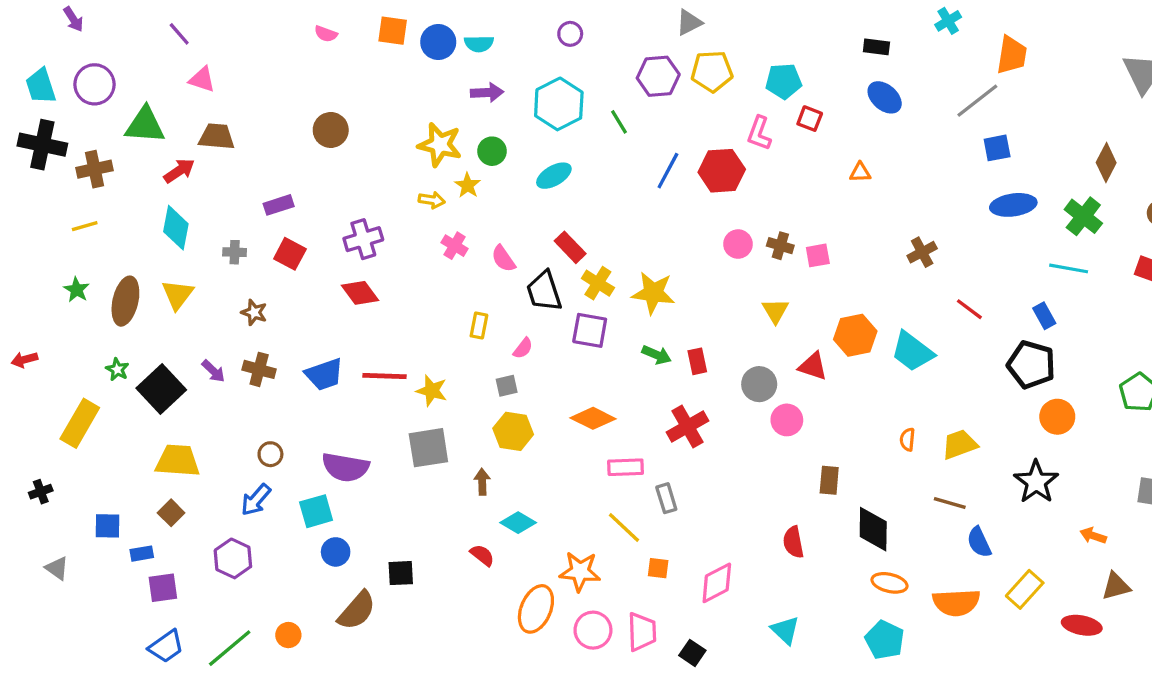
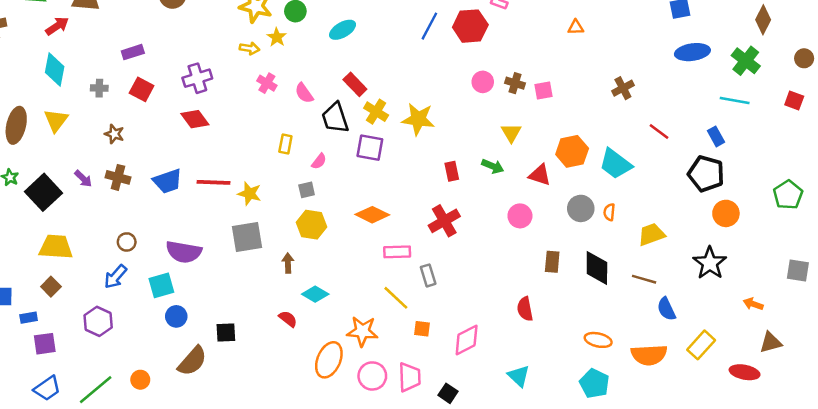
green arrow: (657, 355) -> (493, 166), moved
gray circle: (759, 384) -> (581, 208), moved
orange semicircle: (907, 440) -> (609, 212), moved
black diamond: (873, 529) -> (597, 268), moved

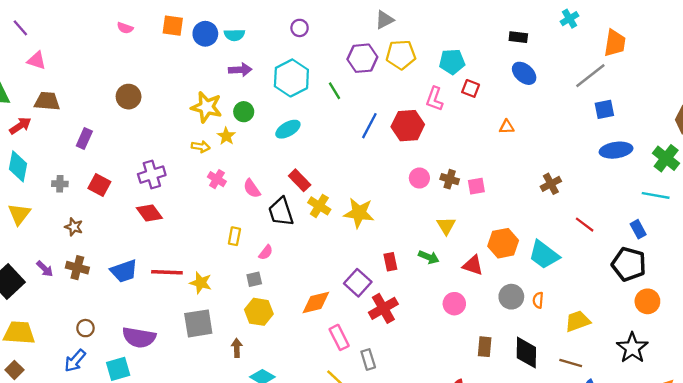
purple rectangle: (133, 52) -> (84, 138), moved, turned -48
purple square: (370, 148) -> (358, 283), moved, turned 32
orange diamond: (372, 215) -> (316, 303), turned -40
pink rectangle: (397, 252) -> (339, 337), turned 65

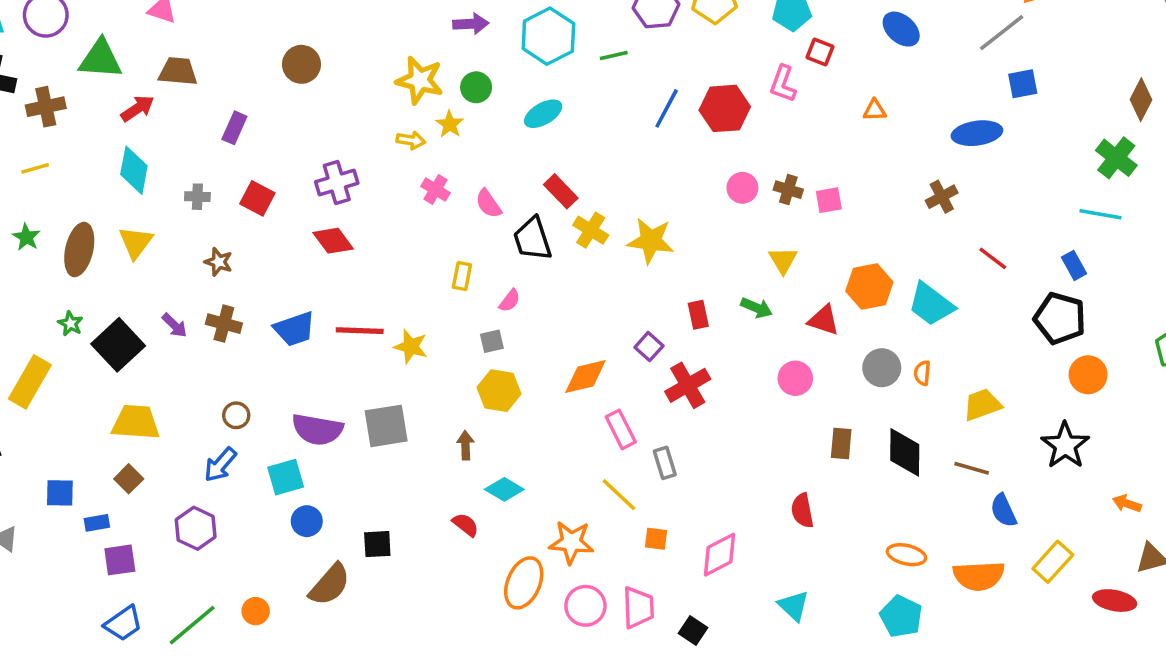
green line: (334, 91) -> (614, 56), turned -72
pink L-shape: (435, 99) -> (783, 84), moved
blue ellipse: (616, 150) -> (977, 133), moved
purple square: (358, 283) -> (649, 347), size x0.7
gray square: (198, 323) -> (386, 426), moved

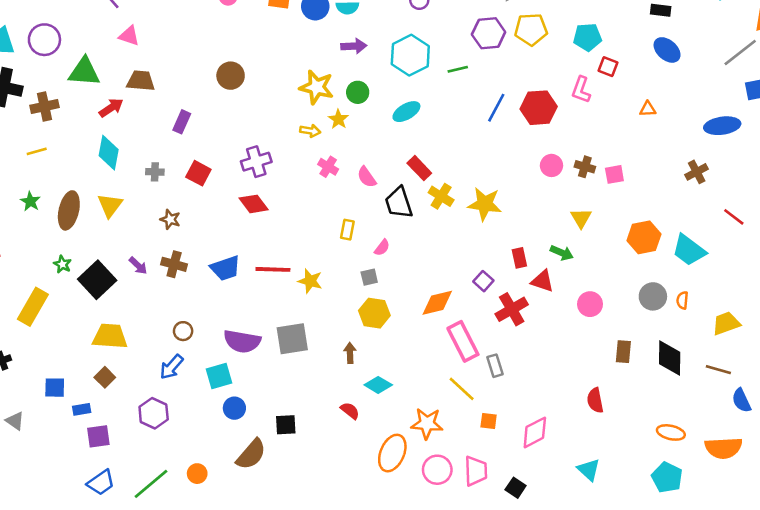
red triangle: (824, 320) -> (543, 281), moved
pink rectangle: (621, 429) -> (463, 341), size x1.4

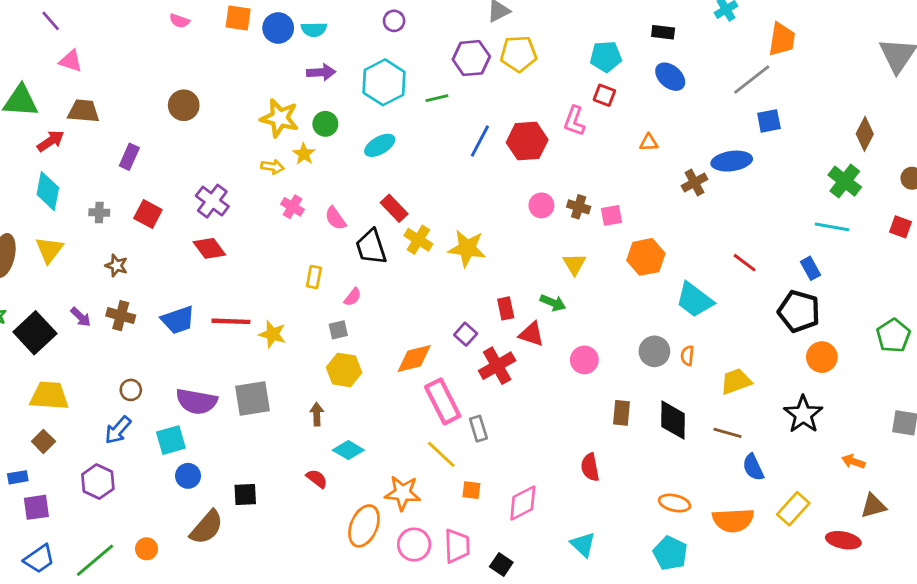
cyan pentagon: (587, 37) -> (606, 57), moved
purple cross: (256, 162) -> (212, 201), turned -36
brown cross: (697, 172) -> (695, 183), moved
orange hexagon: (644, 237) -> (646, 257), moved

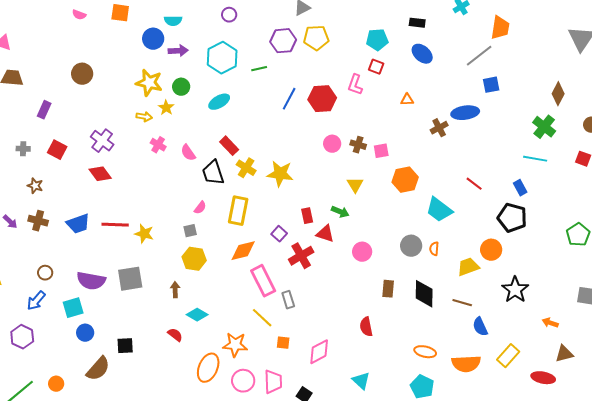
blue circle: (278, 28) -> (153, 39), moved
yellow rectangle: (314, 277) -> (238, 211), moved, size x1.8
orange circle: (822, 357) -> (491, 250), moved

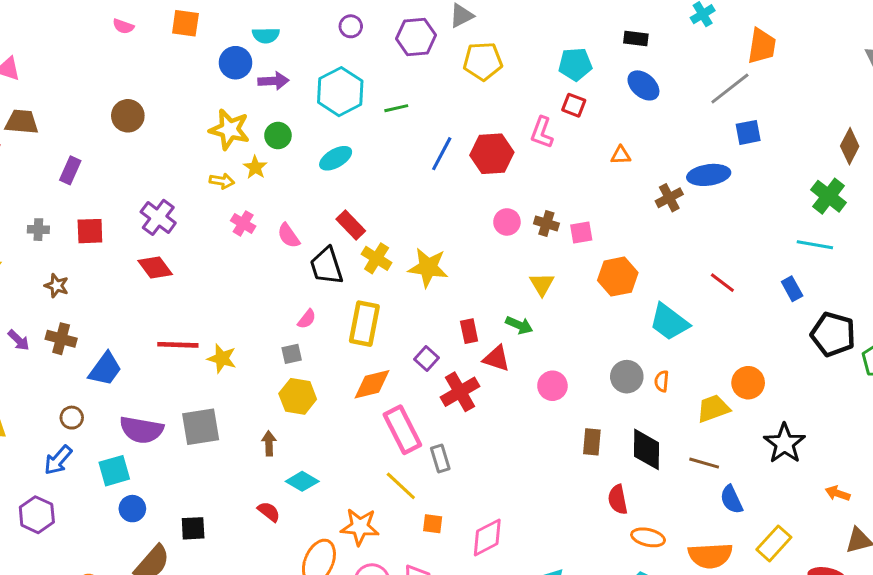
purple hexagon: (283, 41) -> (416, 37), moved
red square: (57, 150) -> (90, 231), turned -30
black pentagon: (512, 218) -> (833, 334), moved
blue trapezoid: (78, 224) -> (105, 369), moved, turned -35
red semicircle: (366, 327) -> (618, 499), moved

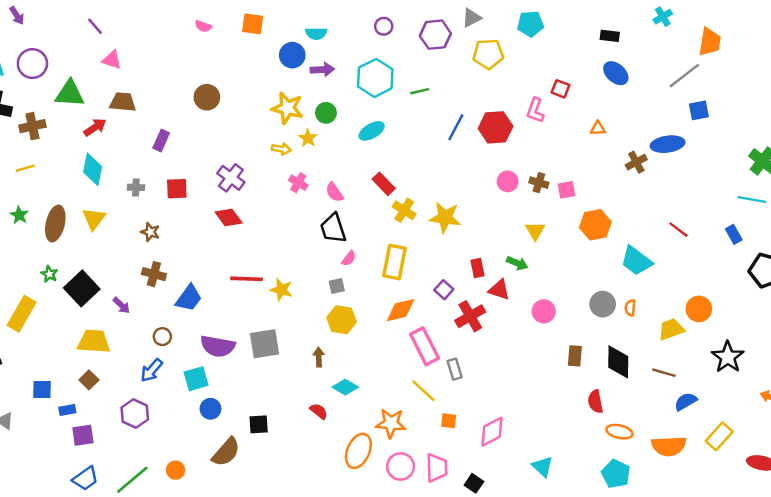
cyan pentagon: (575, 64) -> (530, 24), moved
black trapezoid: (327, 266) -> (333, 228), moved
purple arrow: (19, 340) -> (121, 305), moved
blue semicircle: (731, 499) -> (686, 402), turned 85

